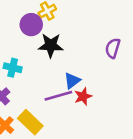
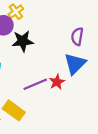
blue triangle: (72, 81) -> (75, 64), moved, size x1.5

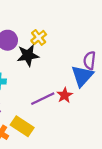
yellow cross: (16, 12) -> (39, 37), moved
purple semicircle: (77, 36) -> (90, 60), moved

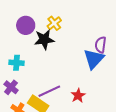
red star: (65, 95) -> (78, 95), moved
purple line: (43, 99) -> (49, 91), moved

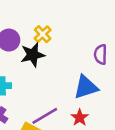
blue triangle: (94, 59) -> (86, 87), moved, turned 35

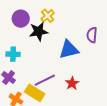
blue triangle: (86, 87) -> (69, 49), moved

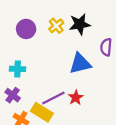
black star: (39, 31) -> (80, 24), moved
red star: (72, 83) -> (76, 98), moved

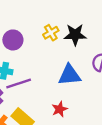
purple circle: (26, 29) -> (13, 40), moved
purple line: (53, 98) -> (19, 84), moved

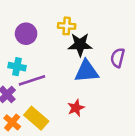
yellow cross: (51, 33) -> (67, 26), turned 35
black star: (75, 35) -> (80, 45), moved

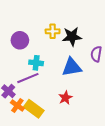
black star: (80, 45) -> (72, 37), moved
cyan cross: (17, 67) -> (36, 63), moved
orange cross: (12, 122) -> (17, 106), moved

